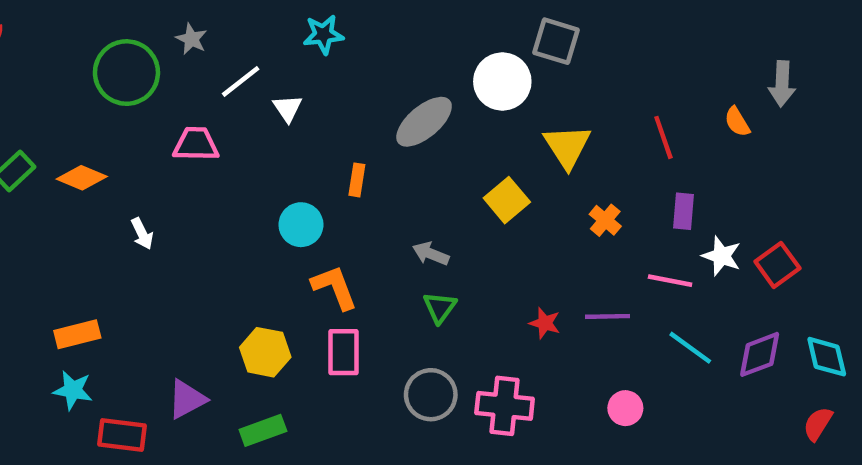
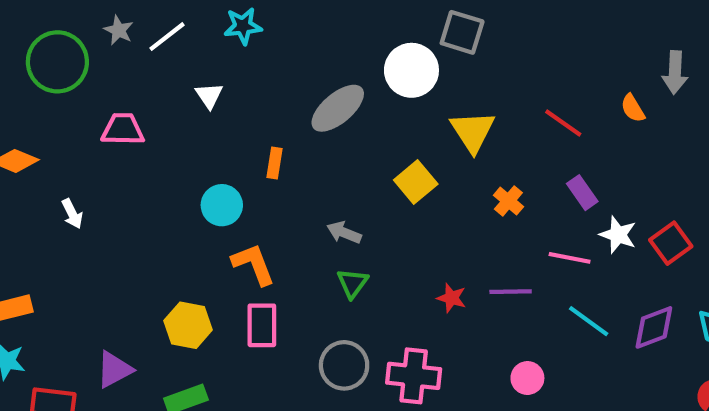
white line: (241, 81) -> (167, 37), moved
red line: (663, 137) -> (563, 123), turned -36
purple rectangle: (684, 211) -> (582, 193), turned -40

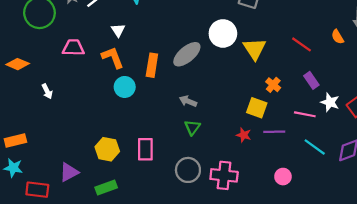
white circle: (411, 70) -> (223, 33), moved
gray ellipse: (338, 108) -> (187, 54), moved
orange rectangle: (274, 163) -> (152, 65), size x1.5
yellow square: (416, 182) -> (257, 108), moved, turned -30
orange L-shape: (253, 264) -> (113, 58), moved

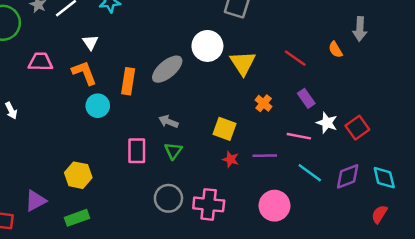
yellow square: (257, 108) -> (225, 129), moved
pink rectangle: (145, 149) -> (137, 151), moved
pink circle: (283, 177) -> (274, 206), size x1.6

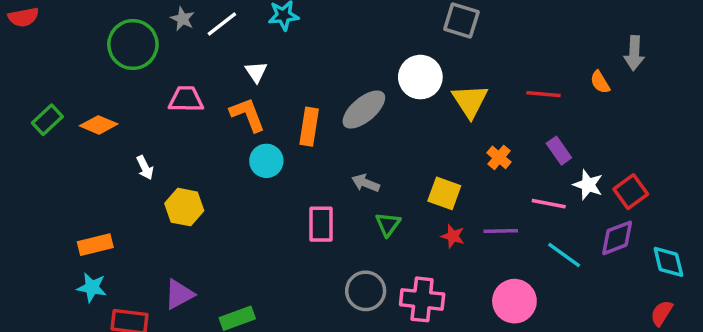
red line: (295, 58) -> (544, 94), turned -30
green triangle: (173, 151) -> (388, 224), moved
yellow hexagon: (78, 175) -> (184, 207), moved
purple diamond: (348, 176) -> (617, 238), moved

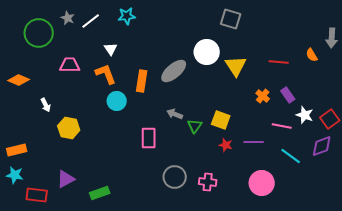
orange cross: (499, 157) -> (263, 96), moved
green triangle: (388, 224) -> (195, 126), moved
pink cross: (422, 299) -> (208, 182), size x0.7

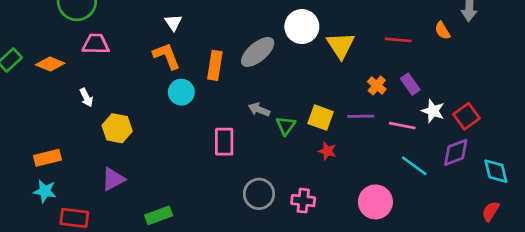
pink trapezoid: (70, 65) -> (96, 44), moved
purple line: (254, 142) -> (361, 116), moved
purple triangle: (66, 179) -> (113, 179), moved

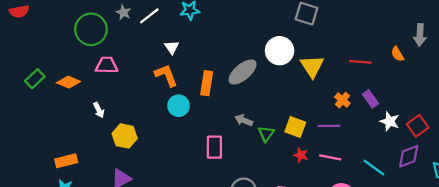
pink line: (402, 126) -> (330, 157), moved

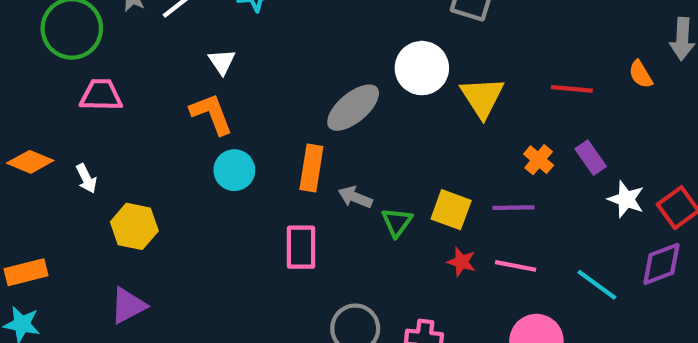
orange diamond: (68, 82) -> (30, 162), moved
orange rectangle: (207, 83) -> (311, 168), moved

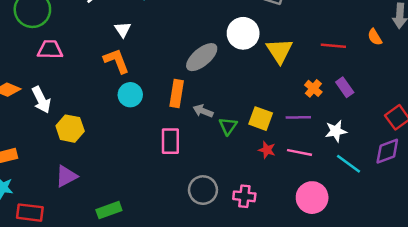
white arrow: (86, 178) -> (41, 100), size x1.5
white star: (626, 199) -> (336, 131), moved, turned -30

